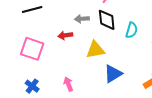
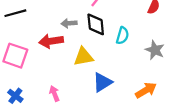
red arrow: (65, 35) -> (51, 41), size x1.5

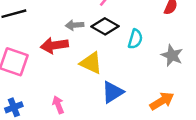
black diamond: (96, 24) -> (105, 26), turned -55
yellow triangle: (83, 57) -> (91, 63), turned 35
blue cross: (15, 96) -> (14, 107), turned 32

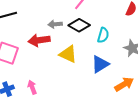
blue triangle: (113, 92) -> (100, 64), moved
pink arrow: (58, 105) -> (32, 87), moved

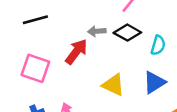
red arrow: (39, 40) -> (76, 52), turned 135
yellow triangle: (68, 54) -> (113, 85), moved

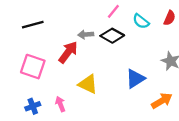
cyan semicircle: (158, 45) -> (141, 21), moved, turned 112
yellow triangle: (113, 85) -> (88, 84), moved

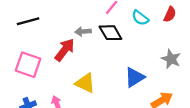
black diamond: (112, 36) -> (110, 33), turned 30

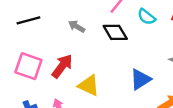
gray arrow: (83, 32) -> (77, 26), moved, turned 35
red arrow: (65, 50) -> (62, 66), moved

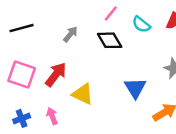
gray arrow: (77, 26) -> (70, 34), turned 98
blue triangle: (140, 79) -> (135, 88), turned -30

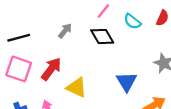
black line: (22, 28) -> (19, 38), moved

